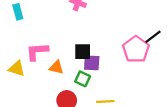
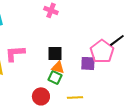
purple square: (92, 63) -> (88, 63), moved
orange triangle: (56, 67) -> (58, 67), moved

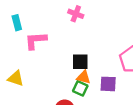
pink L-shape: (15, 53) -> (36, 41), moved
purple square: (88, 63) -> (108, 84), moved

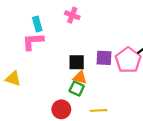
cyan rectangle: (17, 23) -> (37, 24), moved
purple square: (108, 84) -> (104, 58), moved

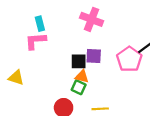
pink cross: (72, 15) -> (92, 19), moved, size x1.5
purple square: (104, 58) -> (94, 56), moved

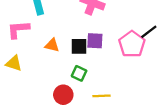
pink L-shape: (36, 41) -> (18, 29), moved
orange triangle: (82, 76) -> (52, 45), moved

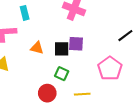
pink pentagon: (132, 44) -> (110, 68), moved

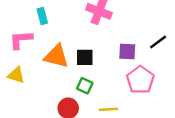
purple square: (76, 44) -> (127, 51), moved
orange triangle: (37, 48) -> (56, 56), size x1.6

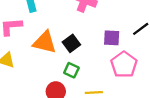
black square: (85, 57) -> (71, 43), turned -36

